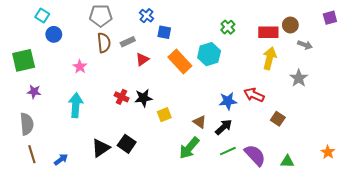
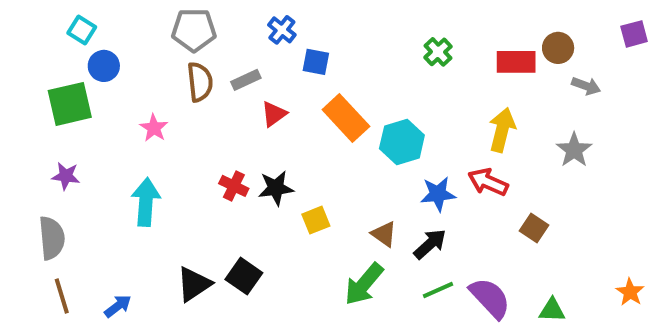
cyan hexagon: (209, 54) -> (402, 142), moved
yellow arrow: (269, 58) -> (502, 130), moved
green square: (24, 60) -> (70, 104), moved

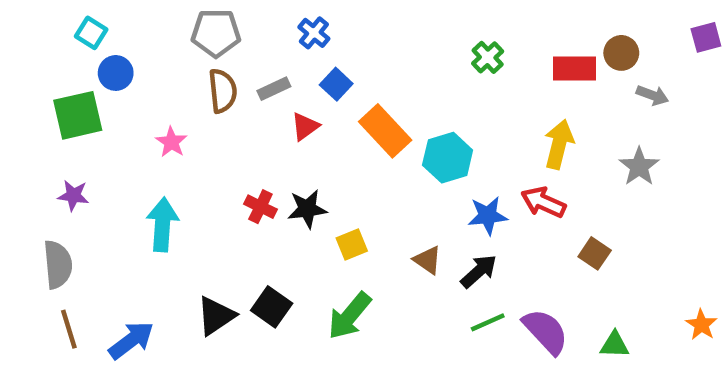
blue square: (316, 62) -> (336, 84), moved, turned 32
green arrow: (364, 284) -> (350, 316), moved
blue arrow: (118, 306) -> (131, 340), size x1.5

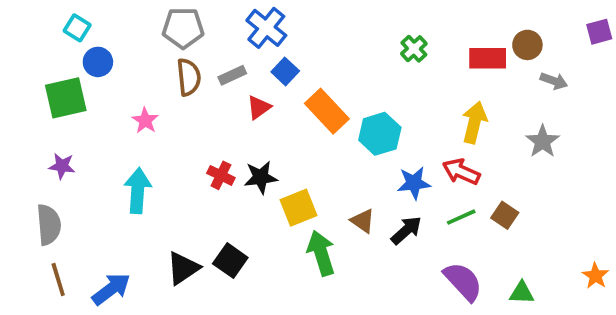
blue cross: (314, 33) -> (266, 28), size x1.5
yellow square: (352, 245) -> (298, 208), size x1.4
green arrow: (350, 316) -> (321, 253), moved, turned 123
green line: (488, 322) -> (461, 217), moved

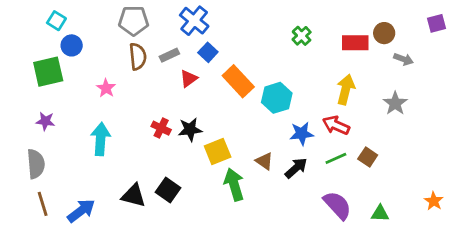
black triangle: (183, 268) -> (134, 196), turned 48

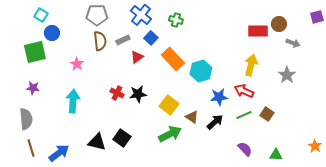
green cross: (302, 36) -> (176, 20), moved, turned -32
yellow square: (218, 151) -> (169, 105), moved, turned -30
green arrow: (234, 185) -> (170, 134), turned 80
purple semicircle: (337, 205) -> (245, 149), size x0.7

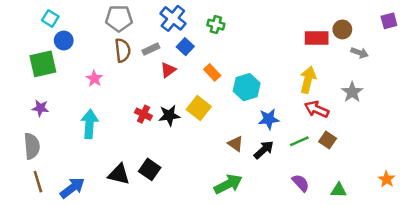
orange rectangle: (173, 59) -> (212, 72), size x0.6
red arrow: (244, 91) -> (317, 109), moved
yellow square: (169, 105) -> (199, 108), moved
green arrow: (170, 134) -> (228, 184), moved

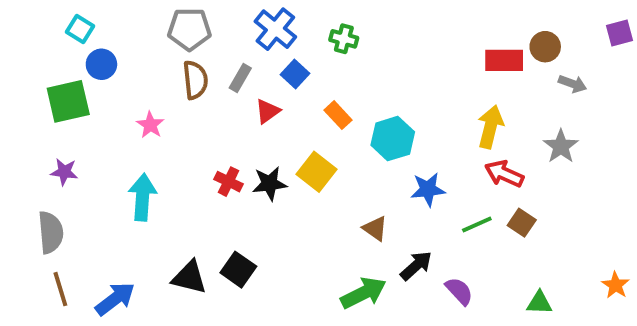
gray rectangle: (151, 49) -> (240, 78), turned -35
black arrow: (264, 150) -> (416, 266), moved
purple semicircle: (301, 183) -> (459, 291), moved

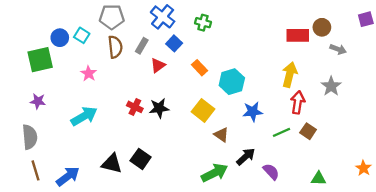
cyan square: (80, 29) -> (82, 35), moved
yellow square: (316, 172) -> (203, 110), moved
red arrow: (504, 174) -> (298, 102), turned 75
cyan arrow: (142, 197) -> (84, 116), turned 56

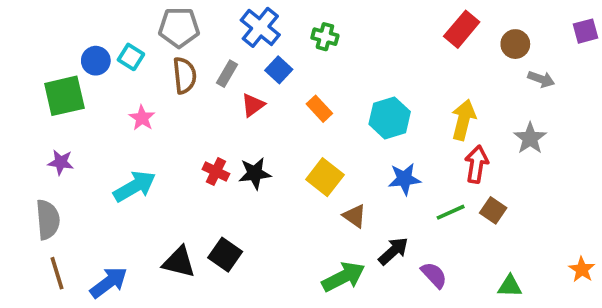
red rectangle: (298, 35) -> (462, 29), moved, turned -50
cyan hexagon: (232, 82) -> (390, 118), moved

